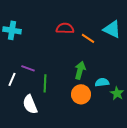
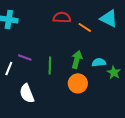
cyan semicircle: (102, 82) -> (99, 62), moved
green line: (45, 83) -> (50, 65), moved
green star: (117, 93) -> (114, 72), moved

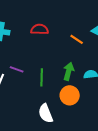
red semicircle: (62, 17) -> (40, 29), moved
white semicircle: (27, 93) -> (46, 113), moved

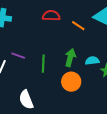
red semicircle: (40, 29) -> (51, 16), moved
white semicircle: (46, 113) -> (26, 100), moved

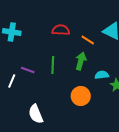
green arrow: (70, 58) -> (81, 61), moved
green line: (43, 64) -> (53, 65), moved

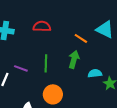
red semicircle: (61, 30) -> (42, 26), moved
orange circle: (81, 96) -> (53, 94), moved

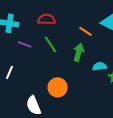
green line: (46, 63) -> (51, 44), moved, turned -36
purple line: (21, 68) -> (25, 44), moved

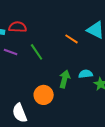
red semicircle: (47, 19) -> (18, 27), moved
green arrow: (79, 52) -> (65, 79), moved

